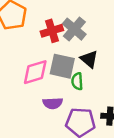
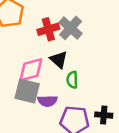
black triangle: (89, 59) -> (59, 60), moved
gray square: (62, 66) -> (27, 91), moved

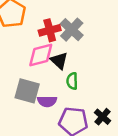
pink diamond: (31, 70) -> (41, 55), moved
black cross: (104, 115) -> (103, 117), turned 35

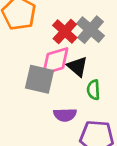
red cross: (50, 30) -> (65, 31), turned -30
gray square: (27, 91) -> (39, 79), moved

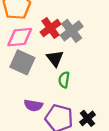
pink diamond: (55, 61) -> (20, 37), moved
purple semicircle: (65, 115) -> (33, 105), moved

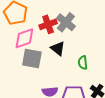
red cross: (51, 28) -> (48, 24), turned 30
green semicircle: (64, 80) -> (83, 63), moved

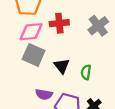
gray cross: (66, 22) -> (98, 26), moved
black triangle: (58, 48) -> (62, 66), moved

